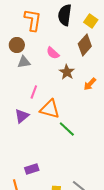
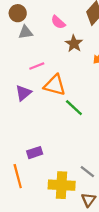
pink line: (34, 92) -> (37, 66), turned 48

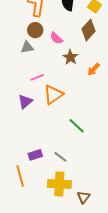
brown circle: (18, 13) -> (35, 30), moved
orange triangle: (55, 85) -> (53, 94), turned -50
green line: (74, 108) -> (76, 126), moved
gray line: (87, 172) -> (60, 157), moved

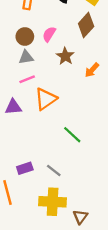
brown circle: (35, 30) -> (25, 37), moved
pink semicircle: (56, 38) -> (49, 34), turned 80
gray triangle: (27, 47) -> (26, 57), moved
purple triangle: (25, 102) -> (13, 107), turned 35

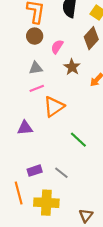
brown circle: (25, 37) -> (35, 36), moved
purple triangle: (13, 107) -> (25, 128), moved
yellow cross: (53, 202) -> (46, 203), moved

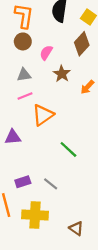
brown triangle: (86, 215) -> (76, 228), turned -32

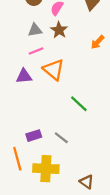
brown star: (62, 74) -> (59, 30), moved
orange triangle: (43, 115) -> (54, 70), turned -45
purple triangle: (13, 137) -> (24, 76), moved

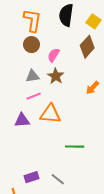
orange triangle: (54, 70) -> (50, 114), turned -35
green line: (79, 104) -> (75, 147), turned -42

